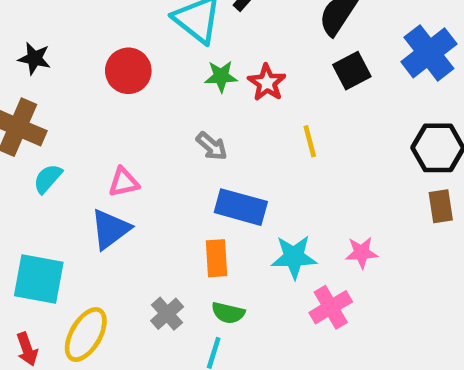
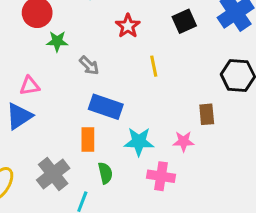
green star: (221, 76) -> (57, 41), moved
brown rectangle: (441, 206) -> (207, 114), moved
pink cross: (331, 307) -> (161, 176), turned 36
green semicircle: (228, 313) -> (105, 173), moved, turned -120
gray cross: (167, 314) -> (53, 174), size x1.5

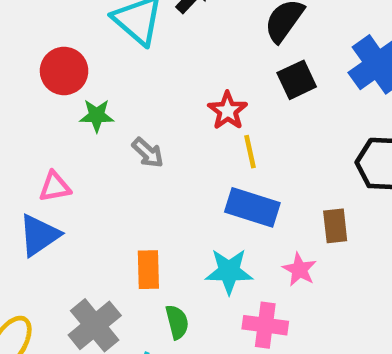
red star: (128, 26) -> (228, 111), moved
blue rectangle: (106, 107) -> (252, 207), moved
pink star: (183, 141) -> (299, 270), turned 30

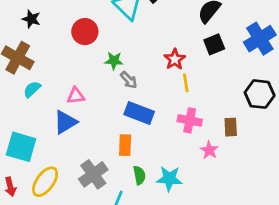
green star: (97, 115) -> (114, 61), moved
blue rectangle: (252, 207) -> (139, 113), moved
cyan star: (229, 271) -> (169, 179), moved
pink cross: (265, 325) -> (190, 120), moved

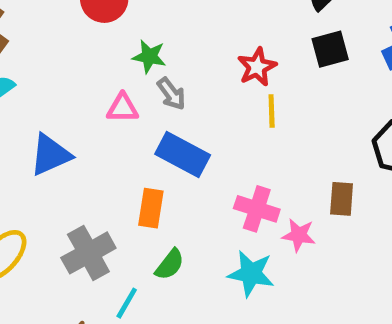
pink triangle: (76, 96) -> (123, 108), moved
pink cross: (190, 120) -> (257, 209), moved
pink star: (209, 150) -> (299, 235), turned -30
green semicircle: (139, 175) -> (170, 264), turned 42
cyan star: (169, 179) -> (251, 274), moved

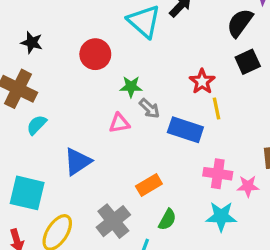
blue rectangle: (183, 154) -> (185, 130), moved
orange rectangle: (151, 208) -> (149, 185), turned 60

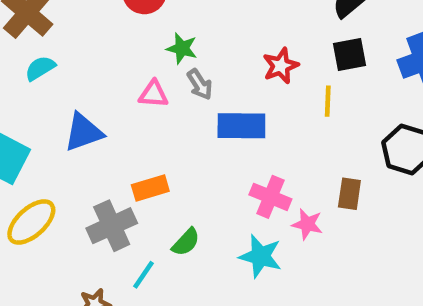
yellow line: (216, 109) -> (328, 101), moved
blue rectangle: (185, 130) -> (241, 126), turned -32
orange rectangle: (149, 185) -> (150, 188), moved

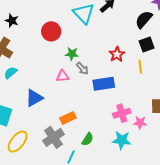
pink cross: (270, 197) -> (122, 113), turned -30

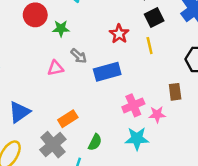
green star: (72, 54) -> (61, 29), moved
blue triangle: (34, 98) -> (19, 112), moved

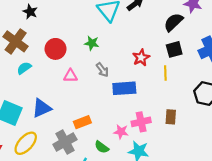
red circle: (35, 15) -> (56, 49), moved
pink triangle: (55, 68) -> (70, 76), moved
brown rectangle: (175, 92) -> (171, 117), moved
pink star: (157, 114) -> (121, 132), moved
green semicircle: (95, 142) -> (102, 147), turned 88

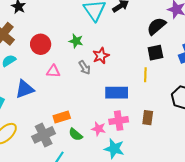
red star: (141, 58) -> (101, 56), moved
blue rectangle: (124, 88) -> (117, 93), moved
blue triangle: (42, 108) -> (25, 89), moved
green semicircle: (102, 147) -> (76, 135), moved

